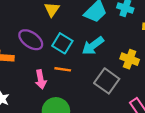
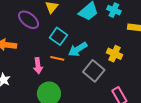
purple ellipse: (31, 40) -> (29, 20), moved
cyan arrow: (93, 46) -> (78, 49), moved

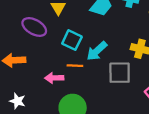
pink arrow: (38, 66) -> (54, 78), turned 105
gray square: (94, 71) -> (120, 73), turned -30

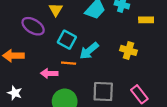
gray square: (120, 73) -> (103, 91), moved

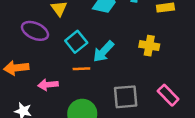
cyan square: (67, 40) -> (76, 42), turned 30
pink arrow: (49, 73) -> (48, 85), moved

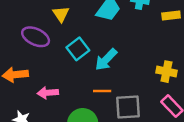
yellow cross: (149, 46) -> (167, 72), moved
orange line: (81, 69) -> (102, 91), moved

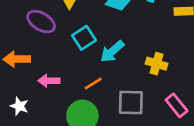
yellow cross: (167, 72) -> (157, 64), moved
orange line: (102, 91) -> (93, 84), moved, turned -36

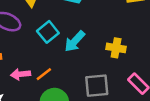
orange line: (93, 84) -> (44, 74), moved

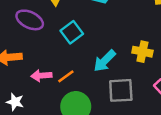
cyan arrow: (75, 41) -> (105, 61), moved

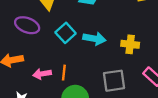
cyan arrow: (105, 61) -> (94, 39), moved, turned -120
orange line: (66, 76) -> (64, 73), turned -42

